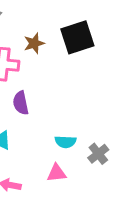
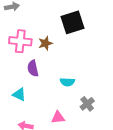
brown star: (34, 43) -> (45, 43), moved
cyan semicircle: (65, 142) -> (67, 82), moved

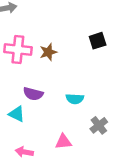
black square: (73, 22) -> (98, 41), moved, size x0.6
purple semicircle: (33, 68) -> (33, 94), moved, turned -63

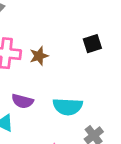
cyan semicircle: (75, 99) -> (68, 107), size x1.5

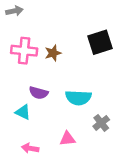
black square: (92, 44) -> (100, 42), size x1.5

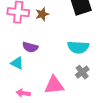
cyan semicircle: (78, 98) -> (78, 47), moved
pink triangle: (67, 139) -> (54, 85), size x1.5

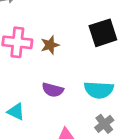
purple semicircle: (30, 47) -> (53, 90), moved

